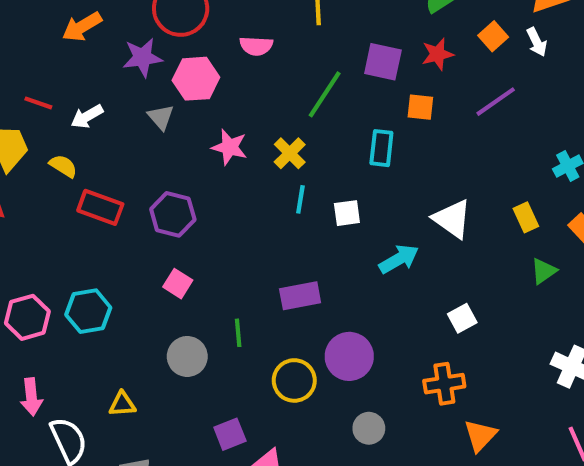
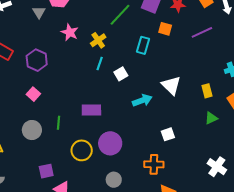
white square: (347, 213) -> (121, 74), turned -32

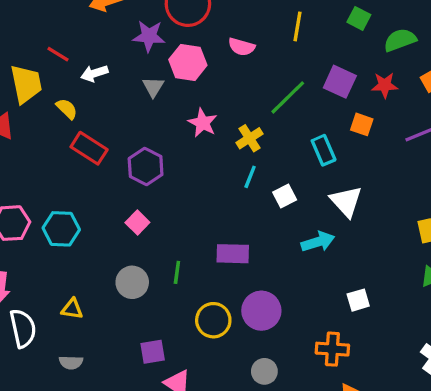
cyan rectangle: (143, 45) -> (324, 150), turned -42
white triangle: (171, 85) -> (346, 201), moved

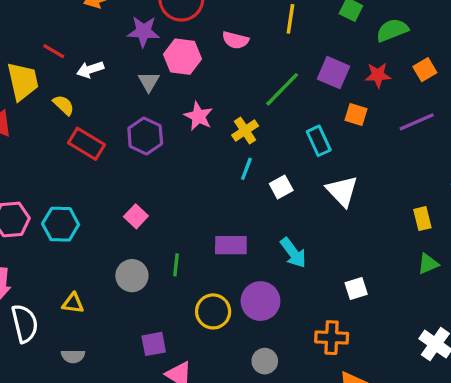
purple hexagon: (146, 166) -> (145, 136), moved
cyan arrow: (318, 242) -> (293, 253), moved, turned 72

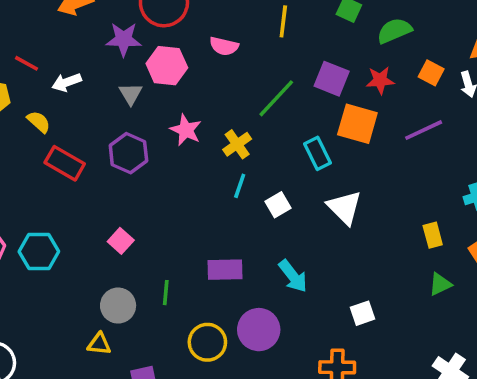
orange square: (425, 70) -> (431, 73), turned -30
orange square: (356, 115) -> (357, 124), size x1.6
yellow triangle: (73, 303) -> (99, 344), moved

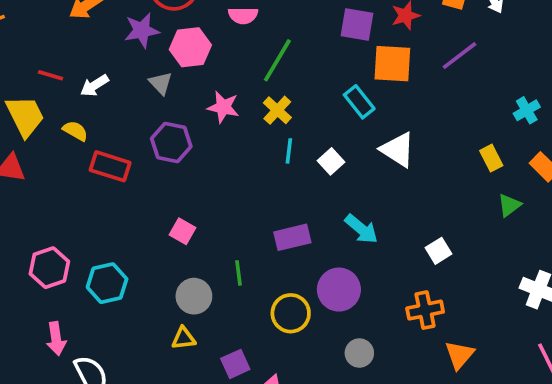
green line: (276, 98) -> (277, 60), moved
cyan hexagon: (39, 251) -> (107, 283), moved

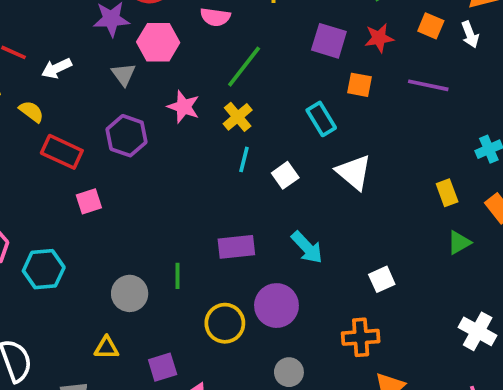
purple line: (460, 56) -> (428, 85), turned 42
orange square: (392, 64) -> (360, 85), size x0.6
pink square: (183, 231) -> (89, 201), moved, turned 35
yellow triangle: (184, 338) -> (106, 348), moved

